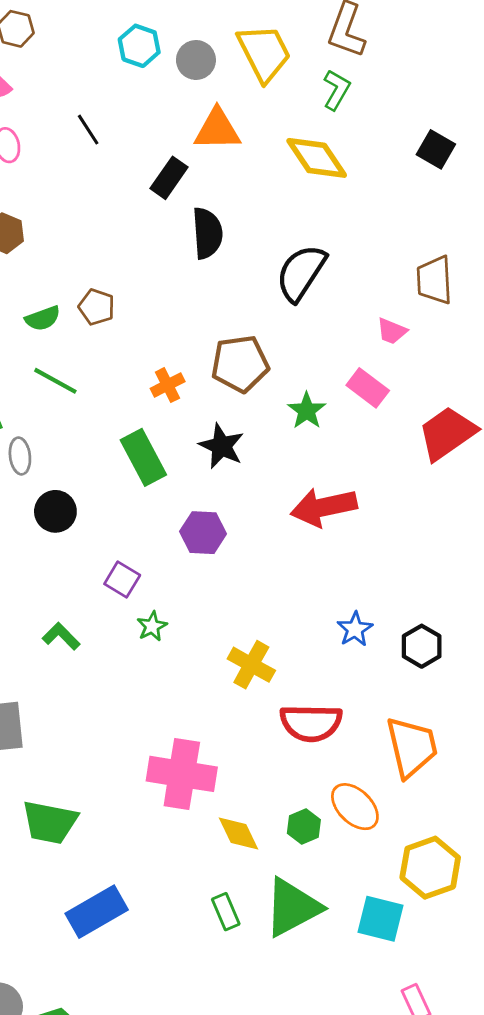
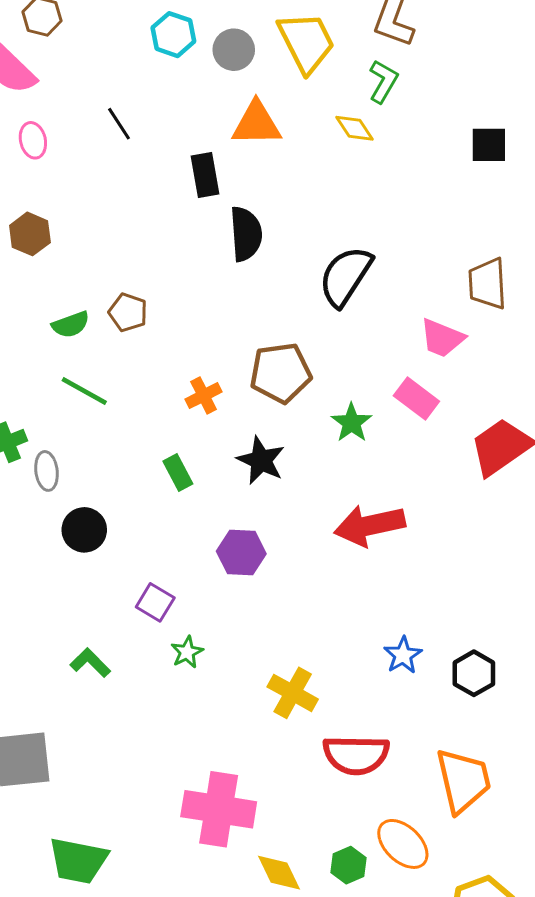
black square: (436, 149) -> (489, 145), turned -30
yellow diamond: (317, 158) -> (355, 128), moved, size x0.6
black rectangle: (169, 178) -> (205, 175), turned -45
pink trapezoid: (392, 331) -> (442, 338), size x1.4
green rectangle: (143, 457) -> (178, 472), size x0.6

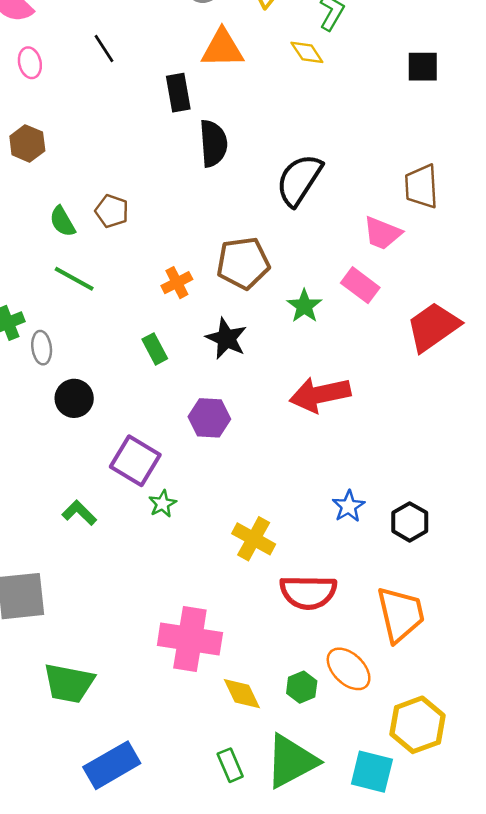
green semicircle: (71, 325) -> (62, 221), turned 80
purple square: (155, 602) -> (135, 461), size x1.5

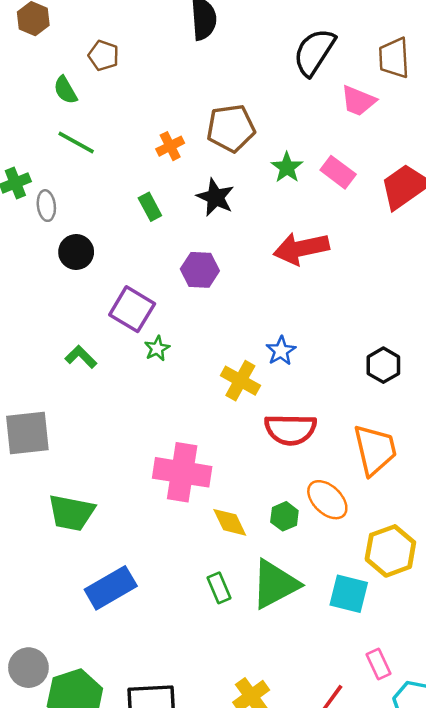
black semicircle: (299, 180) -> (314, 52), moved
brown pentagon: (112, 211) -> (104, 56), moved
pink rectangle: (360, 285) -> (338, 172), moved
blue star: (349, 506) -> (281, 351), moved

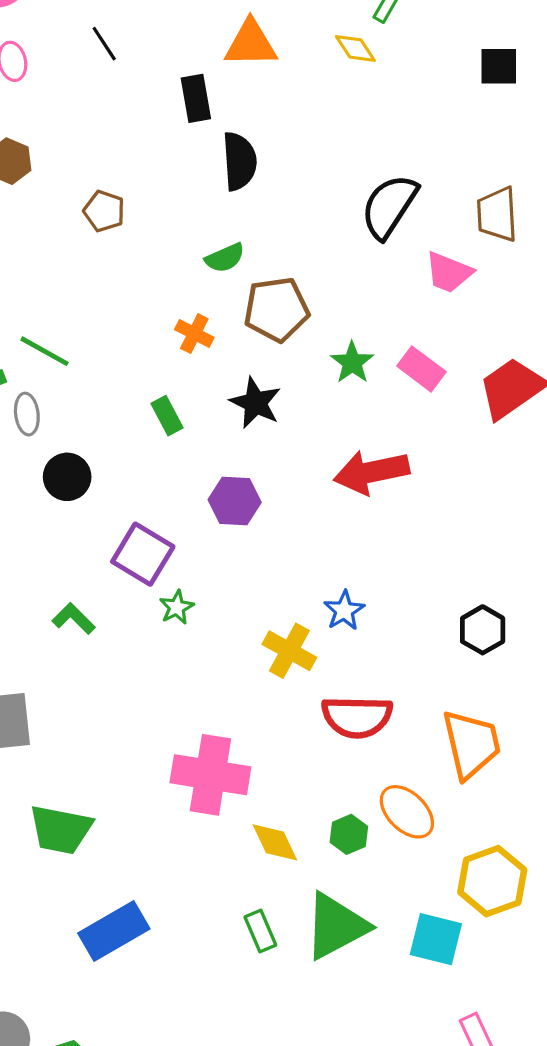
green semicircle: (65, 90) -> (225, 258), moved, turned -84
green line: (76, 142) -> (45, 351), moved
orange cross: (170, 146) -> (194, 334), turned -36

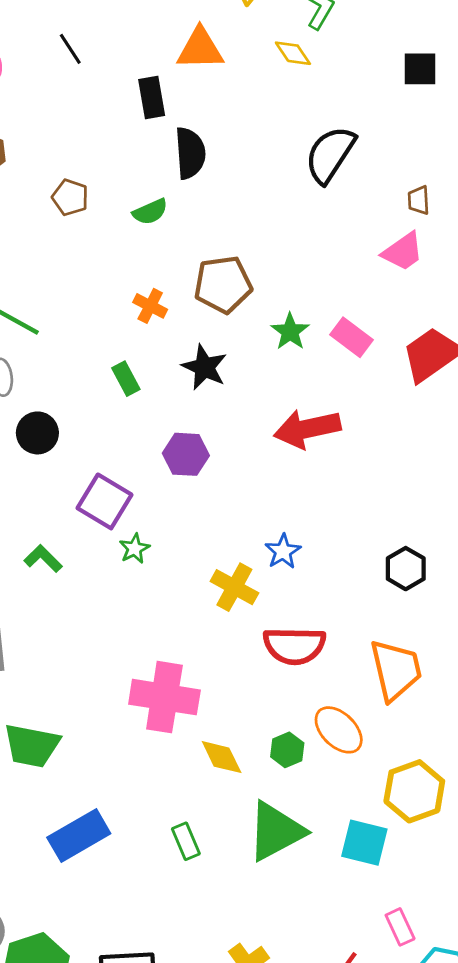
black semicircle: (389, 206) -> (330, 155), moved
brown trapezoid: (497, 214) -> (419, 200), size x0.6
green semicircle: (225, 258) -> (150, 212), moved
pink trapezoid: (449, 272) -> (403, 252), moved, turned -57
green rectangle: (260, 931) -> (186, 841), moved

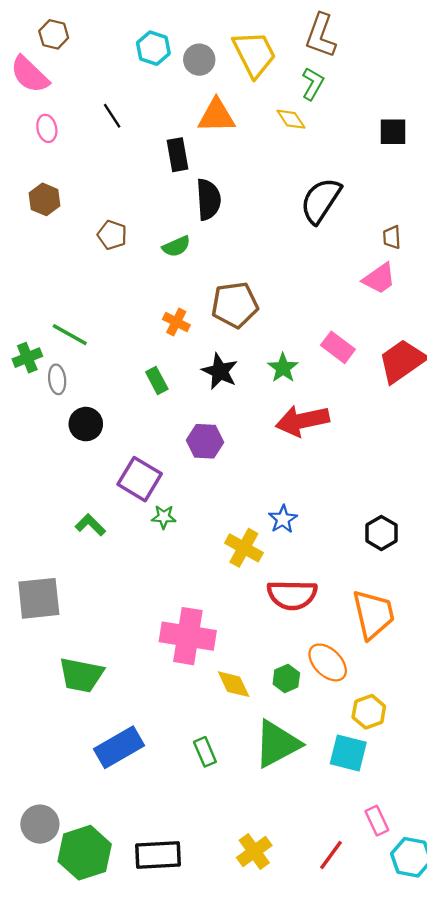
green star: (290, 332) -> (283, 368), moved
green star: (134, 549) -> (164, 517), turned 30
yellow hexagon: (414, 791) -> (369, 712), moved, size x0.7

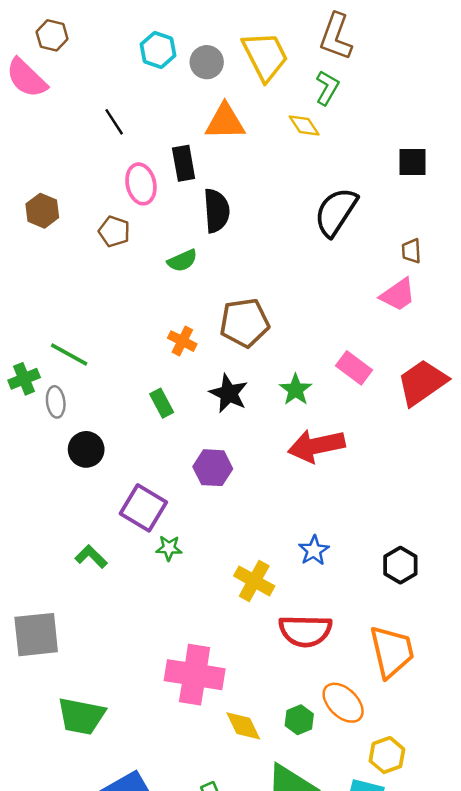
pink ellipse: (47, 128) -> (141, 184), moved, size x1.4
black square: (393, 132) -> (413, 162), moved
brown pentagon: (112, 235) -> (114, 231), moved
blue star: (283, 519) -> (314, 551), moved

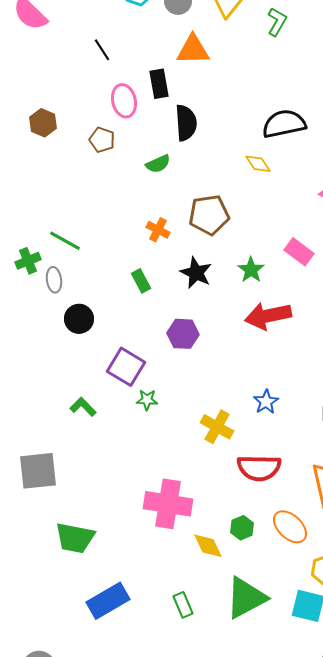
yellow diamond: (304, 125) -> (258, 164), moved
black semicircle: (336, 212) -> (284, 124), turned 45
green hexagon: (299, 720) -> (242, 528), moved

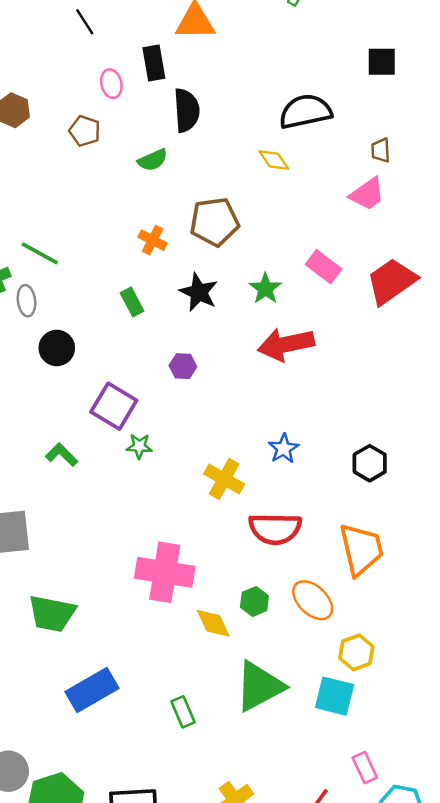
pink ellipse: (124, 101) -> (111, 84), size x0.7
purple hexagon: (183, 334) -> (183, 366), size x0.7
green rectangle: (183, 605) -> (183, 712), moved

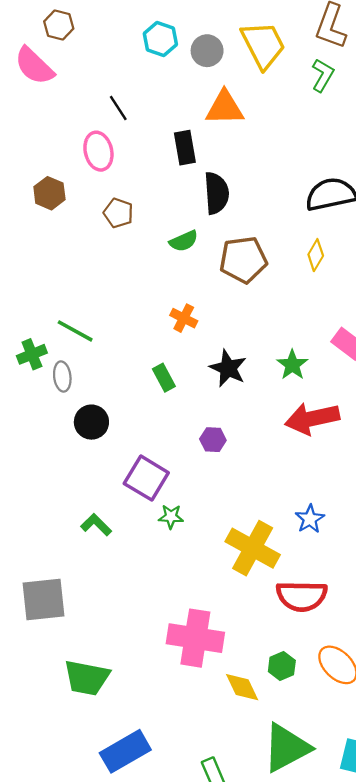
pink ellipse: (111, 84) -> (98, 151), moved, size x1.4
yellow diamond: (274, 160) -> (316, 255), moved, turned 64
brown pentagon: (214, 222) -> (243, 260), moved
yellow cross: (224, 479) -> (253, 548), size x1.4

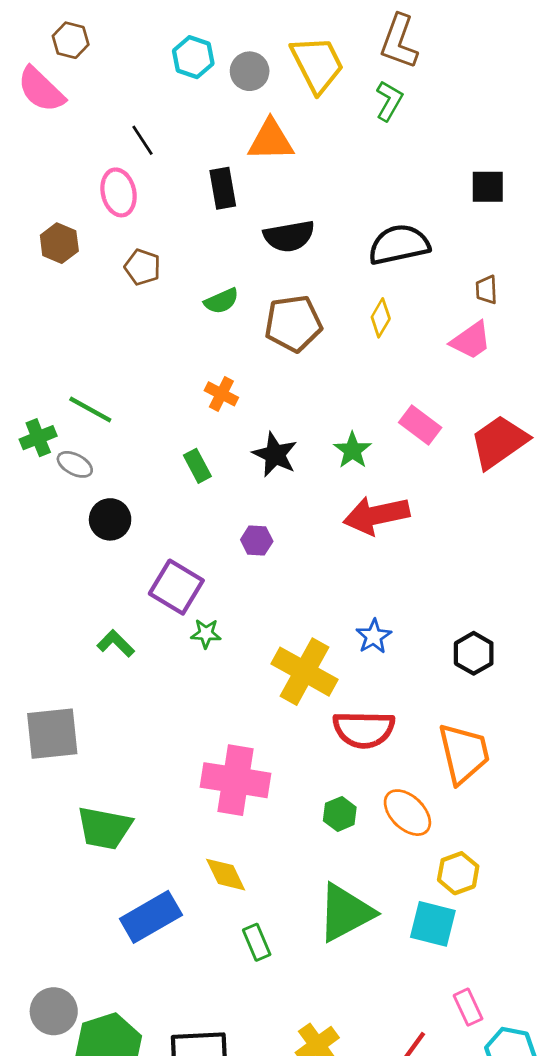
black semicircle: (216, 193) -> (289, 236), moved, turned 84
gray ellipse: (62, 376) -> (75, 464), turned -56
yellow diamond: (242, 687) -> (226, 875), moved

